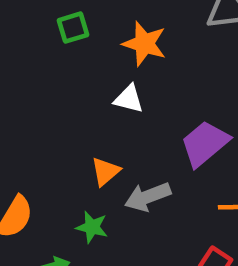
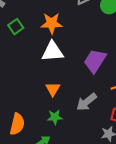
white triangle: (129, 99) -> (53, 52), size x1.5
gray arrow: (148, 197) -> (87, 102), moved

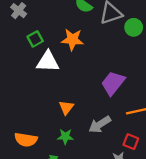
white triangle: (53, 52) -> (48, 62), moved
orange semicircle: (17, 124) -> (26, 140), turned 80

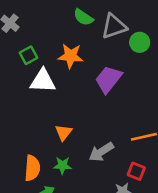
purple trapezoid: (113, 83) -> (108, 79), moved
orange semicircle: (26, 140) -> (32, 168), moved, turned -95

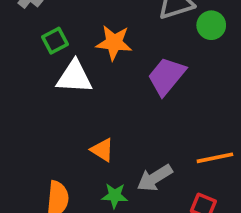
orange triangle: (64, 133) -> (102, 150), turned -36
green star: (62, 165) -> (115, 196), moved

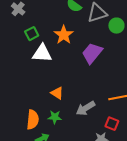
orange star: (114, 43) -> (64, 35), turned 30
green star: (115, 196) -> (55, 117), moved

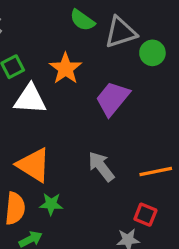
orange triangle: (57, 93) -> (34, 165), moved, size x1.6
gray arrow: (86, 108) -> (101, 166), moved, turned 84

